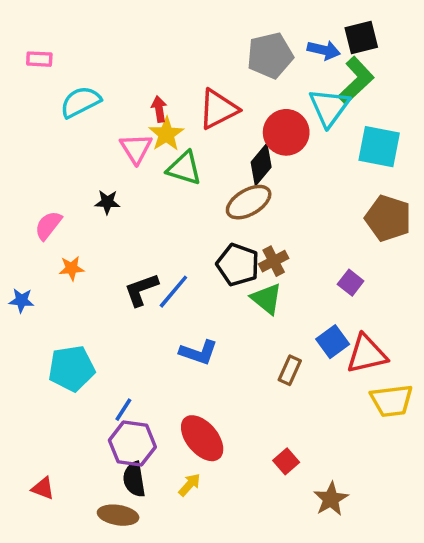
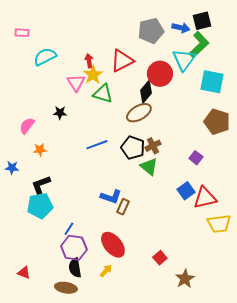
black L-shape: (141, 290) -> (41, 185), moved
blue line: (173, 292) -> (97, 145), moved, turned 30
brown rectangle: (290, 370) -> (123, 207), moved

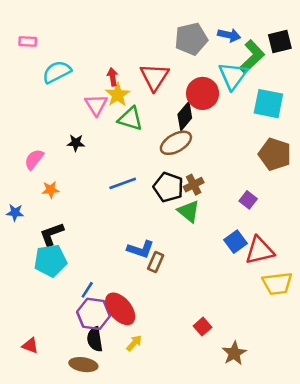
black square: (202, 21) -> (280, 41), moved
red triangle: (122, 61) -> (154, 77), turned -30
red ellipse: (113, 245) -> (120, 309), moved

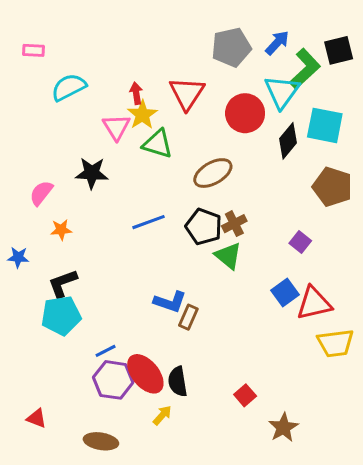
blue arrow: (229, 35) -> (277, 43), turned -60
black diamond: (185, 116) -> (288, 141), moved
black star: (76, 143) -> (92, 173), size x1.5
blue line: (87, 290) -> (106, 351), turned 30
black semicircle: (95, 339) -> (178, 382), moved

